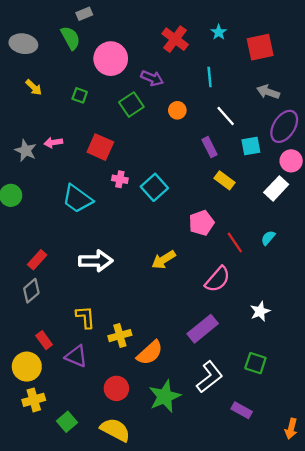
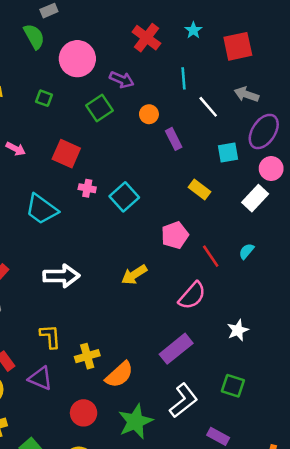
white line: (226, 116) -> (208, 107), moved
pink arrow: (53, 142) -> (16, 149), turned -144
purple rectangle: (210, 147) -> (174, 139), moved

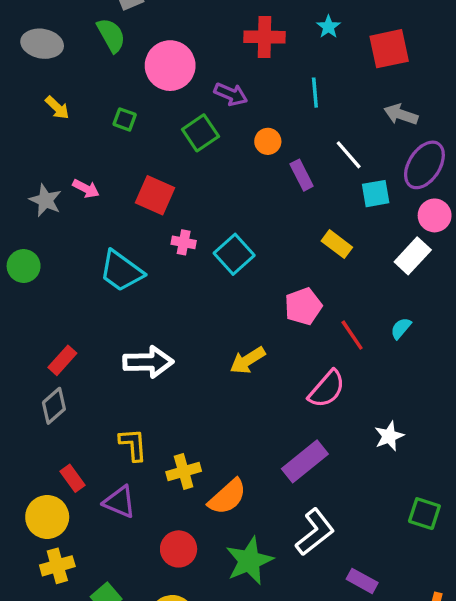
red cross: (146, 38) -> (264, 37), turned -36
white line: (208, 107) -> (349, 155), moved
green square: (233, 386) -> (424, 514), moved

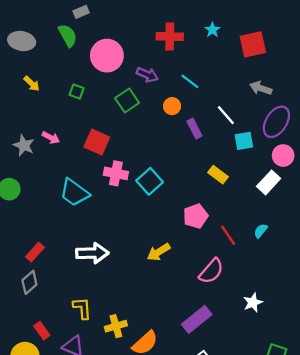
cyan line: (315, 93) -> (190, 81), moved, turned -48
pink cross: (184, 242) -> (116, 173), size x1.5

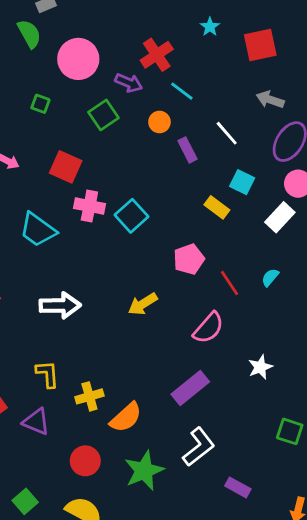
red cross: (170, 37) -> (157, 55), moved, turned -35
cyan square: (244, 141) -> (242, 182), moved, turned 36

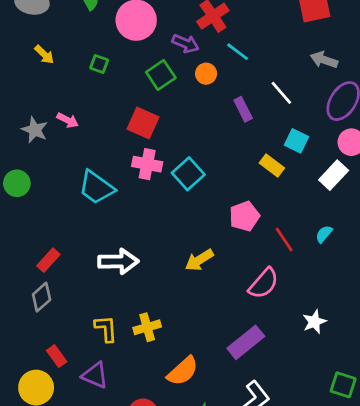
orange circle: (159, 122) -> (206, 74), moved
red square: (66, 167) -> (143, 123), moved
yellow cross: (89, 396) -> (147, 327), moved

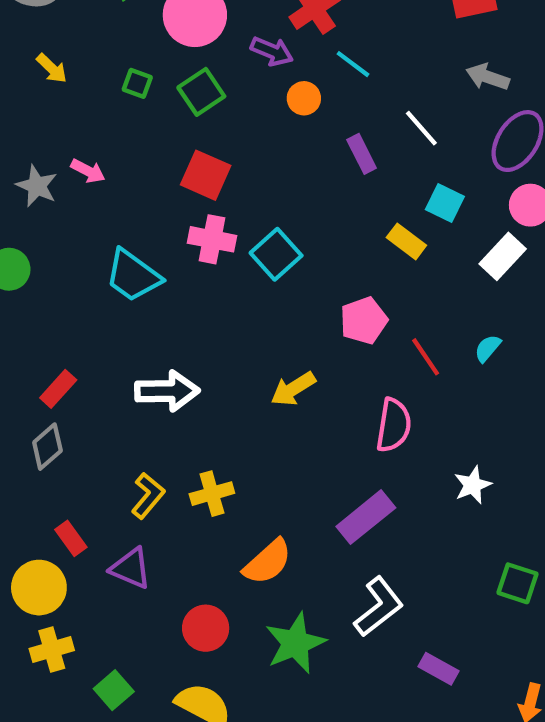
green square: (161, 75) -> (201, 92), moved
pink semicircle: (264, 283) -> (394, 425), turned -32
yellow L-shape: (106, 329) -> (148, 496), turned 44

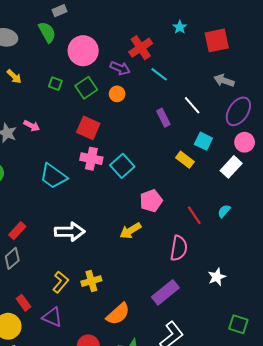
orange circle: (304, 98) -> (117, 94), moved
pink pentagon: (364, 320) -> (151, 201), moved

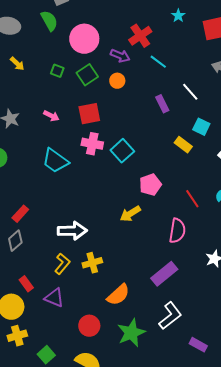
pink arrow: (32, 126) -> (51, 116), moved
red square: (88, 128) -> (89, 114), turned -35
white arrow: (70, 232) -> (72, 231), moved

